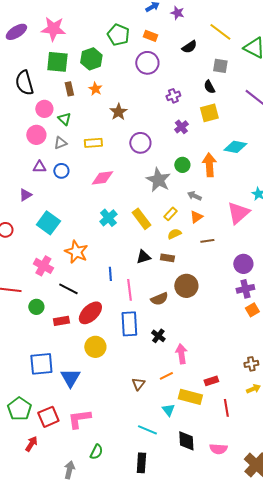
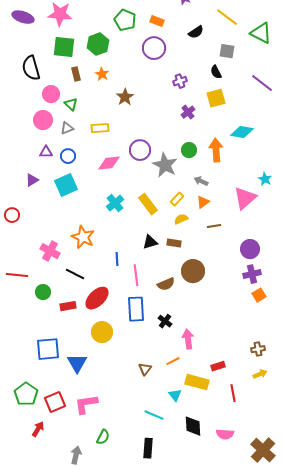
purple ellipse: (16, 32) -> (23, 17), turned 50
purple circle: (140, 143) -> (140, 150), moved
cyan square: (48, 223) -> (66, 185), moved, turned 30

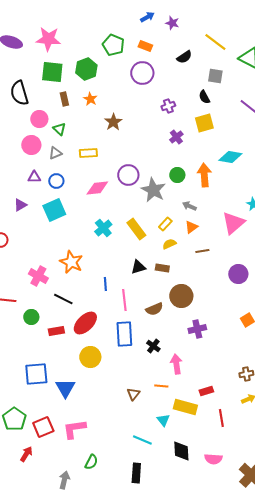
purple cross: (252, 274) -> (197, 329), moved
orange line: (173, 361) -> (161, 386), turned 32

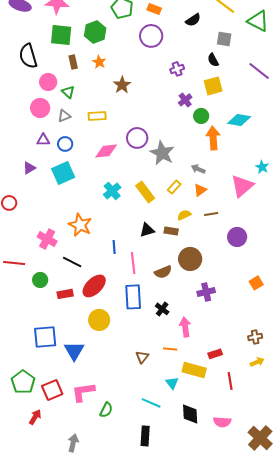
green circle: (177, 175) -> (201, 116), moved
yellow semicircle: (169, 244) -> (184, 215), moved
purple circle: (238, 274) -> (237, 237), moved
green semicircle: (91, 462) -> (106, 410), moved

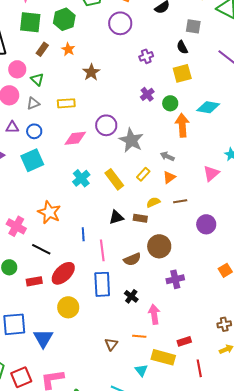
brown rectangle: (73, 62) -> (42, 49), turned 48
purple cross: (185, 100) -> (147, 94), moved
pink triangle: (242, 186) -> (211, 173), size x0.7

